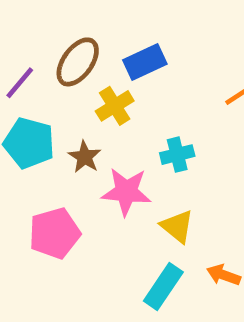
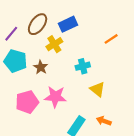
pink star: (126, 192) -> (55, 97), moved
yellow triangle: (177, 226) -> (97, 89), moved

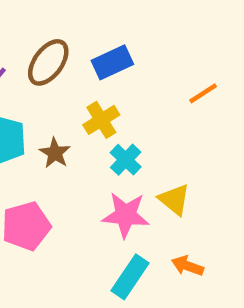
yellow cross: (54, 44) -> (101, 120), moved
cyan cross: (83, 66) -> (126, 160), moved, turned -32
pink star: (55, 97) -> (126, 215), moved

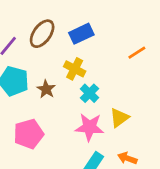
yellow cross: (101, 120) -> (75, 69), turned -30
yellow triangle: (174, 200) -> (119, 118), turned 45

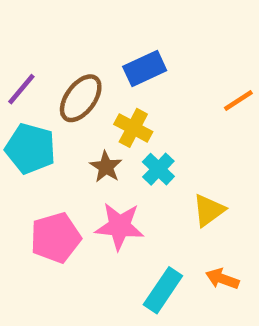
brown ellipse: (42, 34) -> (81, 98), moved
brown star: (46, 89) -> (106, 167), moved
pink star: (89, 127) -> (120, 226), moved

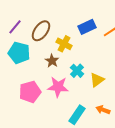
blue rectangle: (145, 69) -> (87, 27), moved
cyan cross: (158, 169) -> (77, 71), moved

